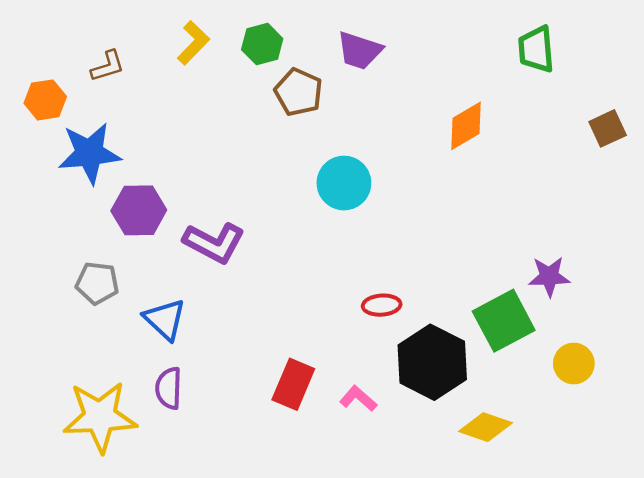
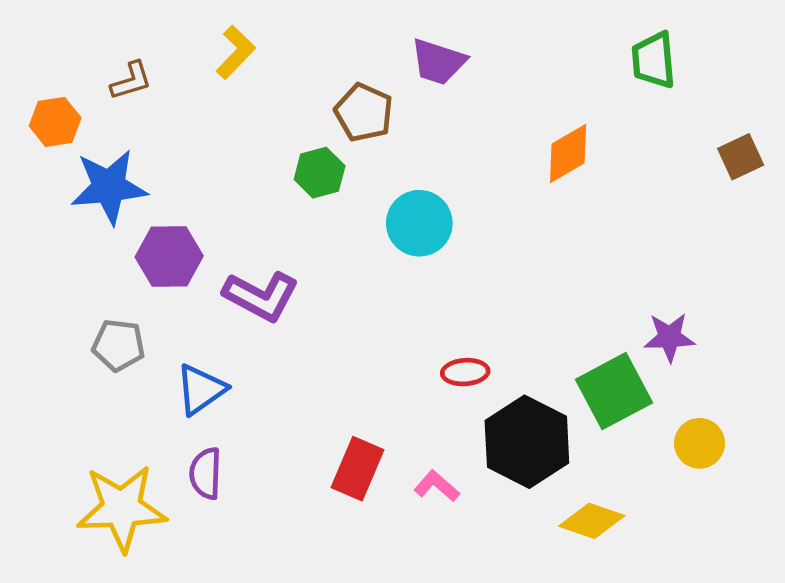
green hexagon: (262, 44) -> (320, 173), moved
blue triangle: (165, 319) -> (201, 389), turned 42

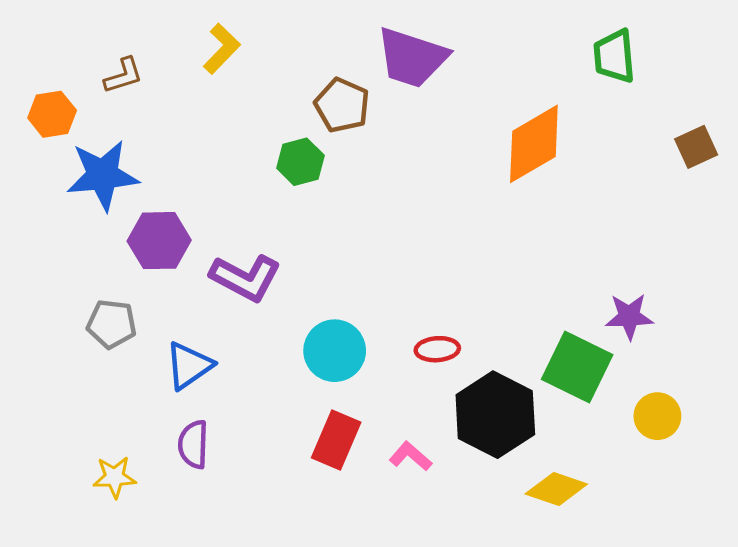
purple trapezoid: (438, 62) -> (412, 58), size x1.4
orange diamond: (568, 154) -> (534, 144), size x1.4
cyan circle: (419, 223) -> (335, 351), moved
green square: (614, 391) -> (577, 367), turned -36
yellow star: (122, 508) -> (115, 477), size x0.5

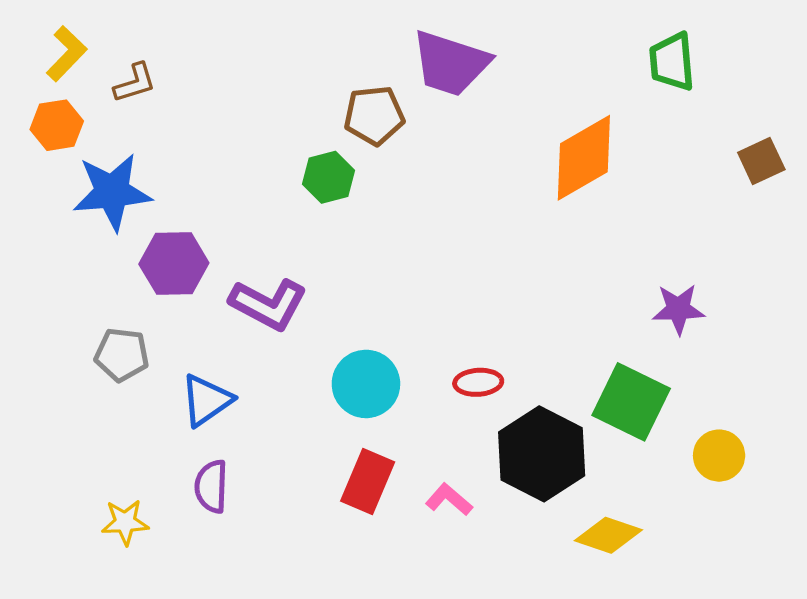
yellow L-shape: (222, 49) -> (67, 54), moved
brown pentagon: (342, 105) -> (374, 115), turned -30
purple star: (629, 316) -> (678, 309), moved

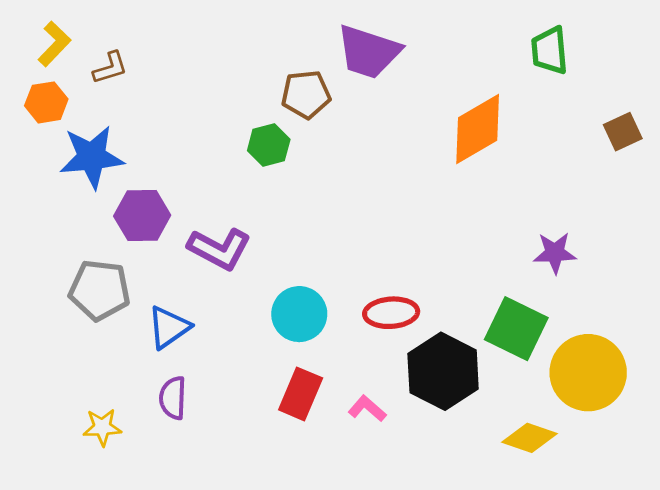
gray pentagon: (122, 355) -> (100, 290), size x1.4
red ellipse: (478, 382) -> (391, 313), size x1.4
yellow circle: (719, 456) -> (588, 373), size x1.8
yellow diamond: (608, 535) -> (530, 438), moved

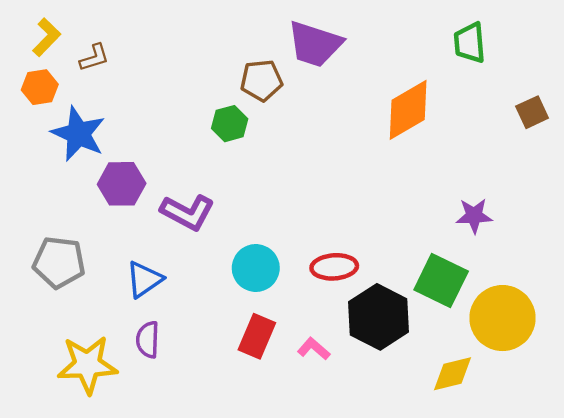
blue star: (92, 157) -> (78, 134), turned 30
gray pentagon: (100, 290) -> (59, 262), moved
yellow star: (102, 427) -> (87, 365), size x1.8
yellow diamond: (530, 438) -> (452, 374), turned -33

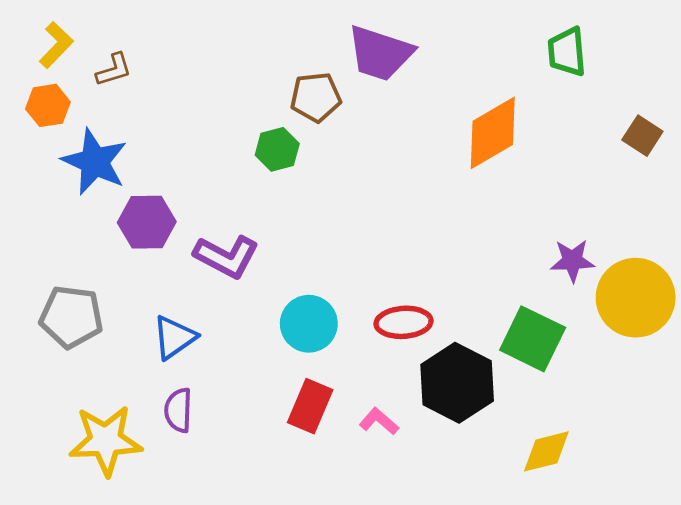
brown square: (532, 112) -> (642, 136), turned -32
yellow circle: (502, 318) -> (636, 298), moved

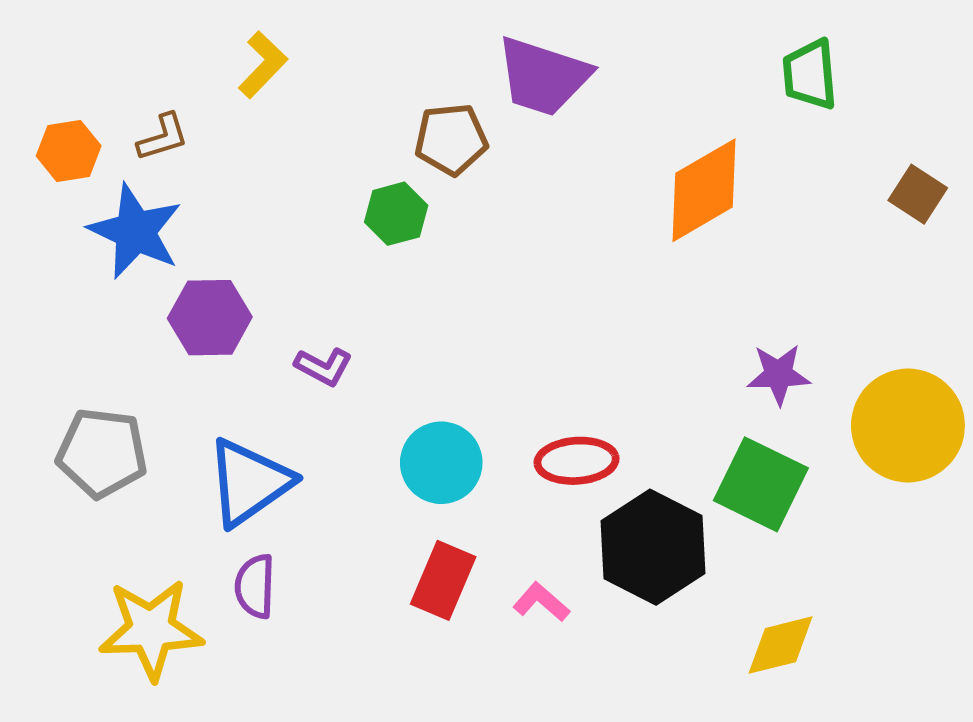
yellow L-shape: (56, 45) -> (263, 65), moved
brown L-shape: (114, 70) -> (163, 137), moved
purple L-shape: (226, 256) -> (324, 367), size x0.6
purple star: (572, 261) -> (779, 374), moved
blue triangle: (174, 337) -> (249, 482), size x1.4

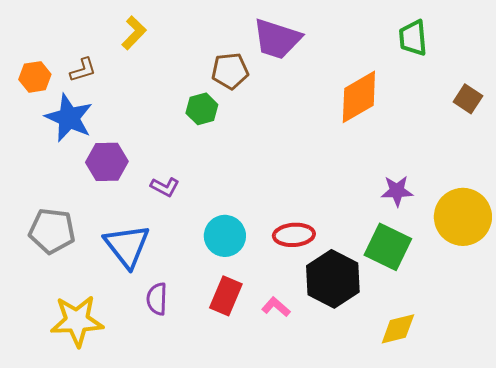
blue triangle: (249, 482) -> (127, 246), turned -33
purple semicircle: (255, 586) -> (157, 299), moved

